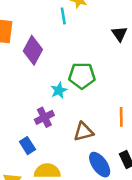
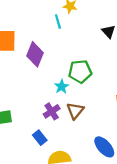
brown triangle: (84, 132) -> (75, 111), moved, turned -30

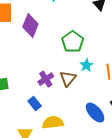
green pentagon: (80, 71) -> (73, 42), turned -30
cyan star: (62, 87) -> (86, 65), moved

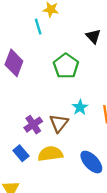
green pentagon: (73, 42) -> (66, 66), moved
yellow semicircle: (53, 123) -> (50, 154), moved

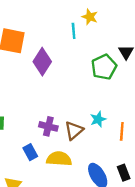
green pentagon: (66, 66) -> (104, 67), moved
purple cross: (33, 125) -> (48, 126), turned 36

